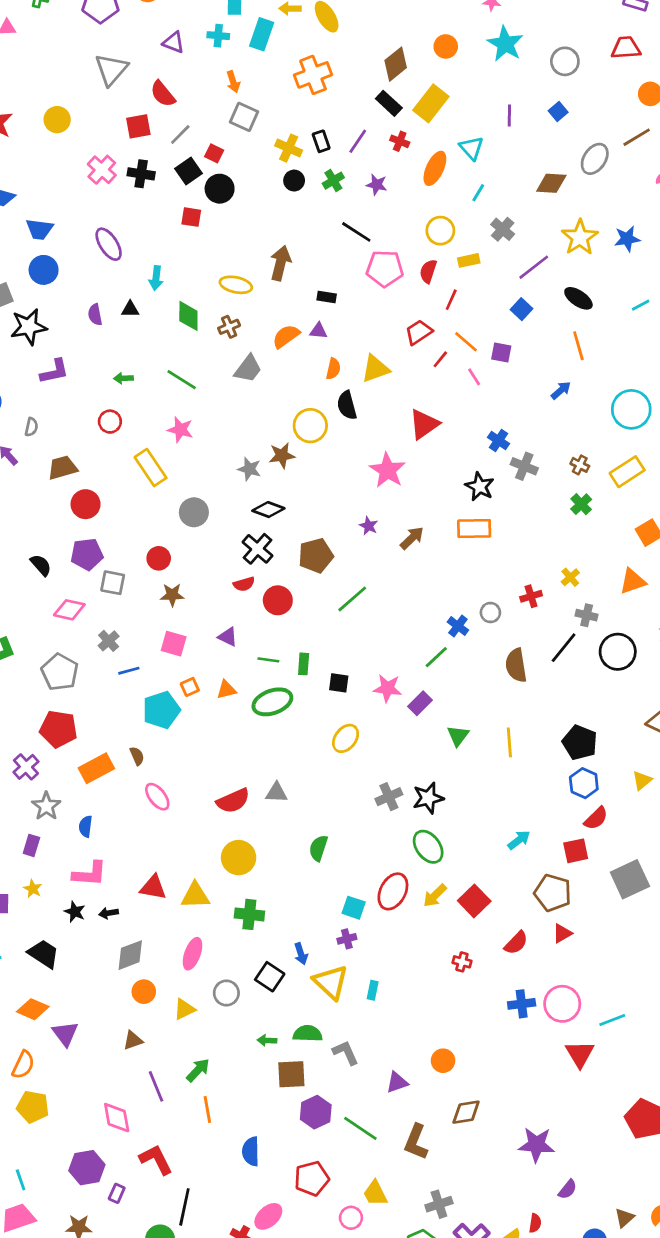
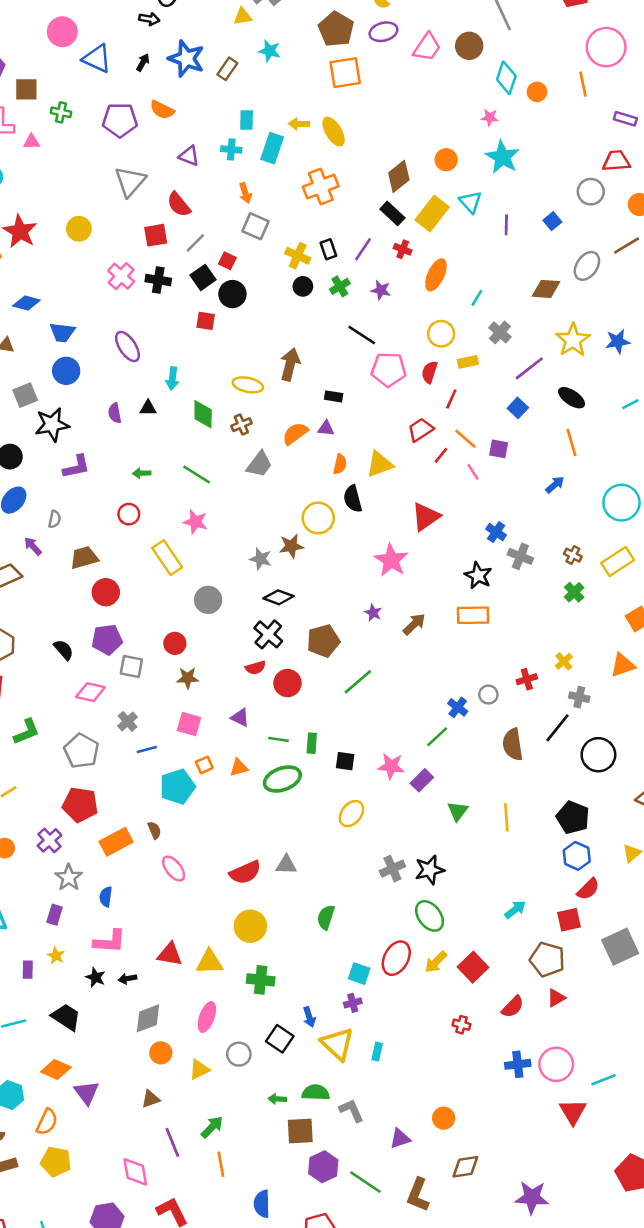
gray circle: (565, 61) -> (591, 192), moved
cyan triangle: (471, 148) -> (470, 202), moved
black circle: (618, 652) -> (598, 755), moved

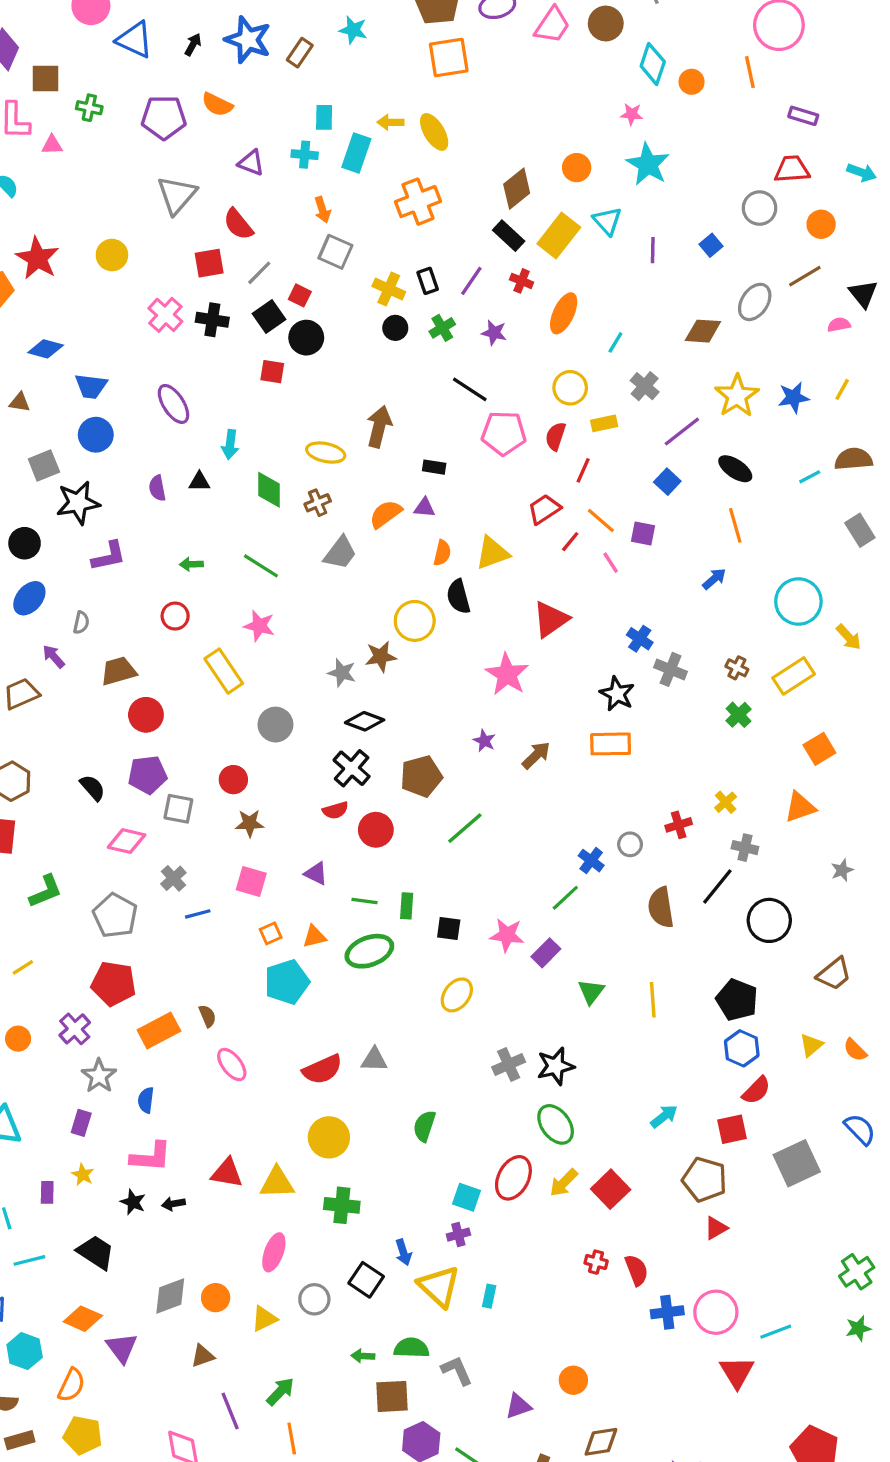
cyan pentagon: (177, 787) -> (287, 982), moved
red semicircle: (513, 1007) -> (637, 1270), moved, turned -65
gray diamond: (148, 1018) -> (170, 1296), moved

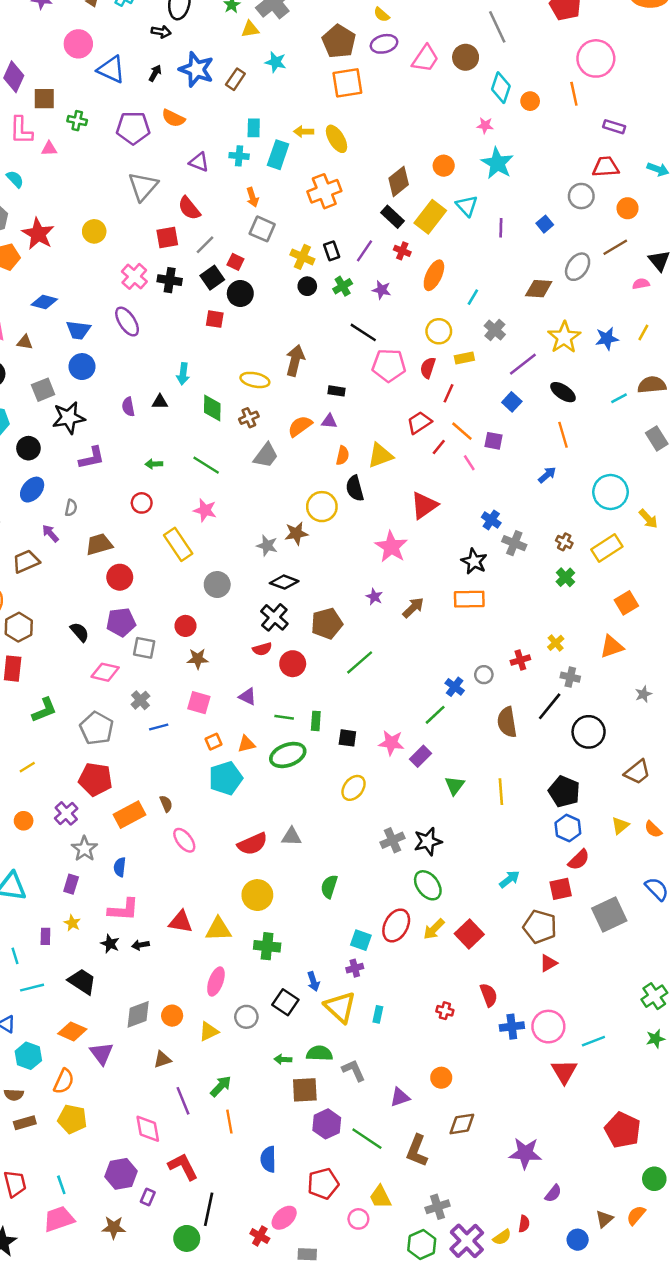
purple ellipse: (173, 404) -> (127, 322), moved
red cross: (596, 1262) -> (445, 1011), moved

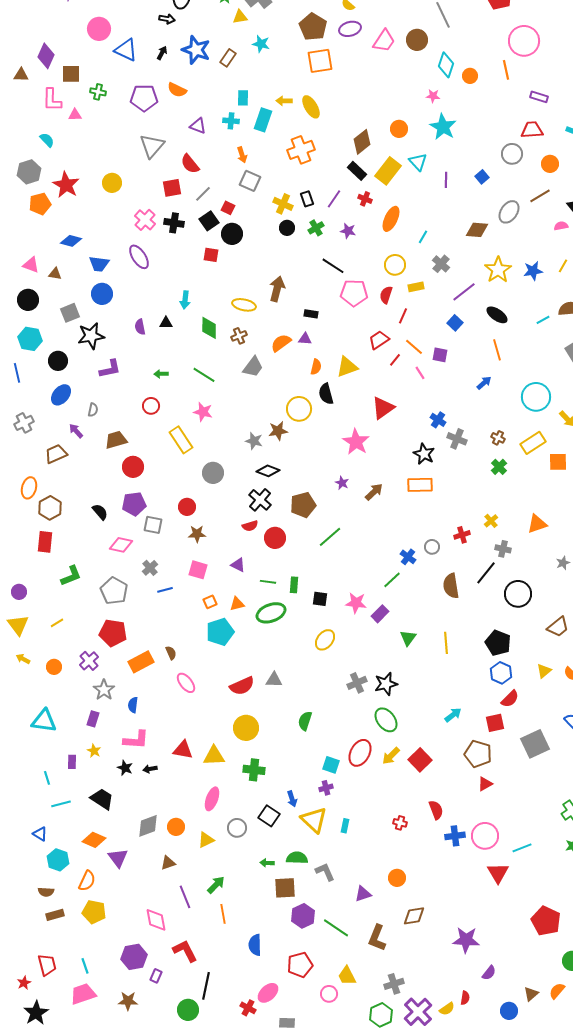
orange square: (626, 603) -> (558, 462), moved, turned 30

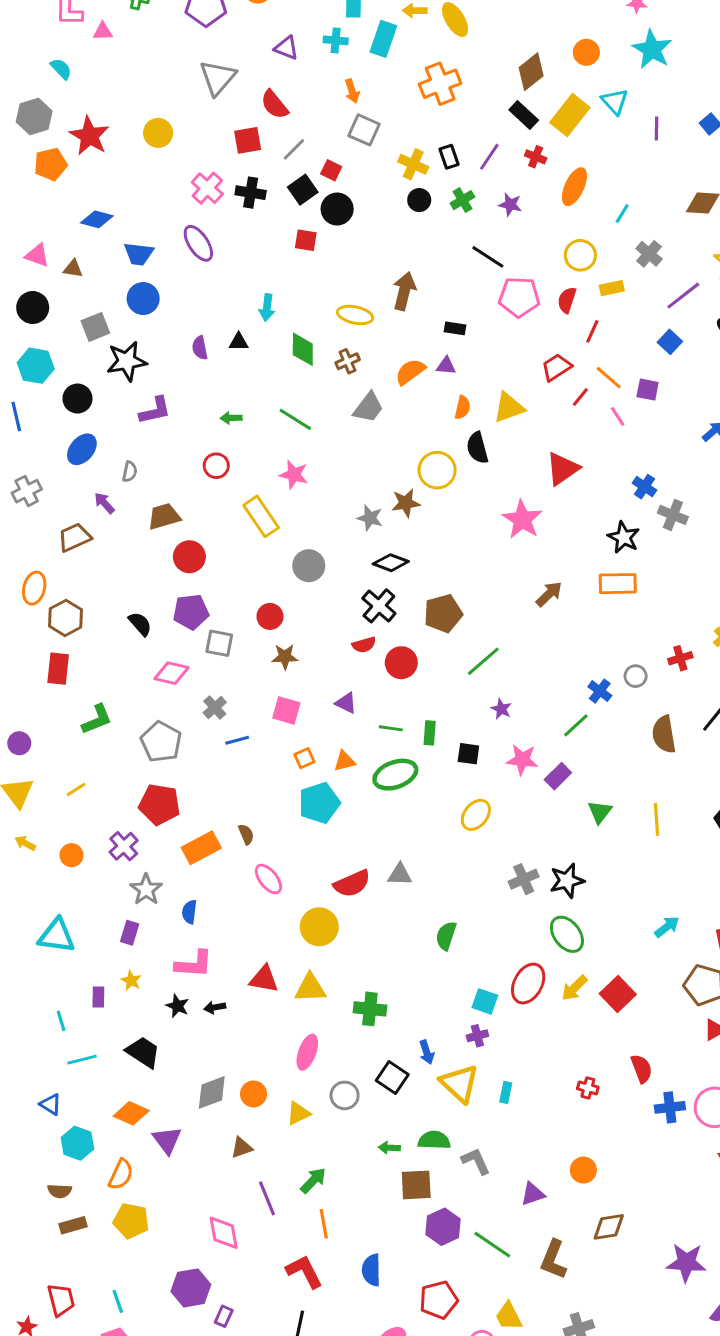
purple star: (342, 483) -> (501, 709), moved
yellow circle: (246, 728) -> (319, 927), moved
red L-shape: (185, 951) -> (304, 1272), moved

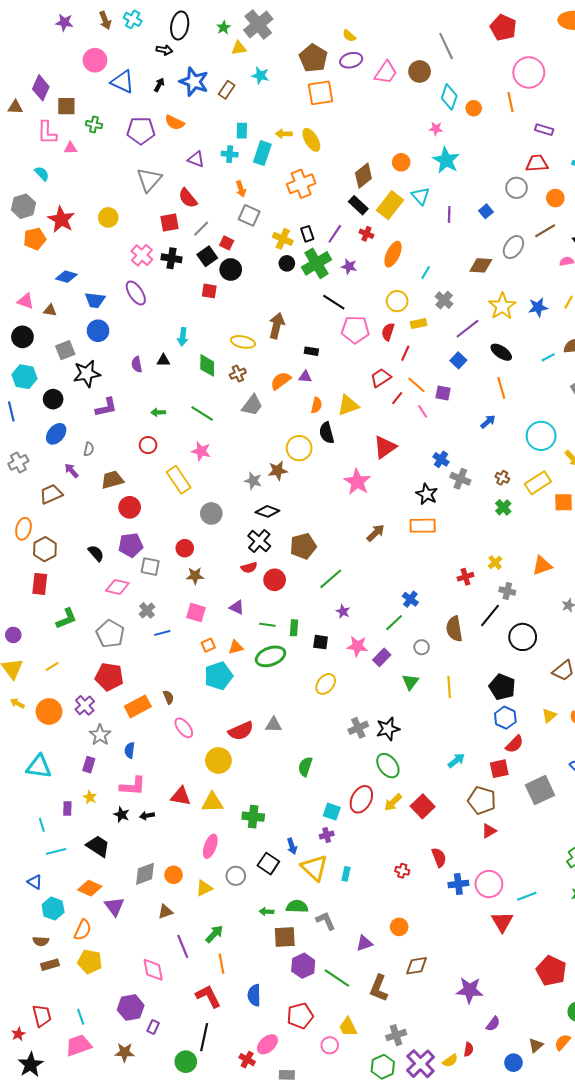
green cross: (462, 200) -> (316, 263), size x1.8
gray circle: (636, 676) -> (422, 647), moved
orange circle: (71, 855) -> (49, 711), size x1.6

